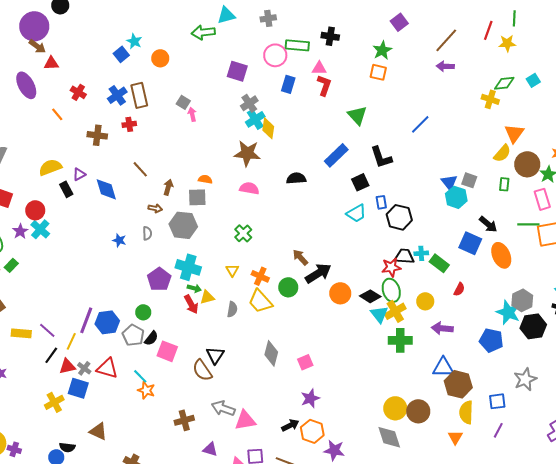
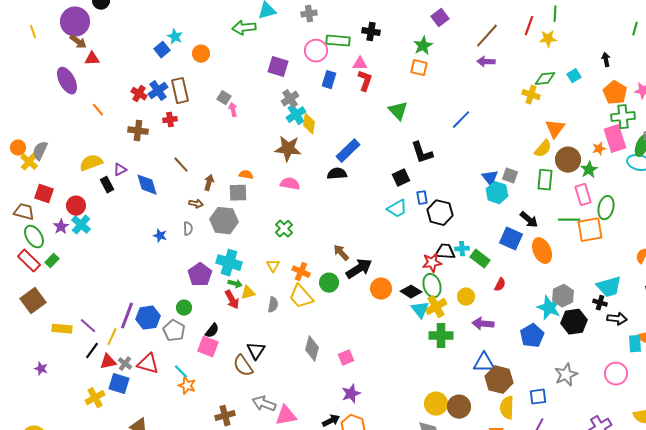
red cross: (78, 92) -> (139, 94), moved
blue rectangle: (336, 155) -> (348, 151), moved
green rectangle: (504, 184) -> (545, 180), size x1.5
black semicircle: (151, 338) -> (212, 331), moved
blue pentagon: (491, 340) -> (532, 336), turned 30

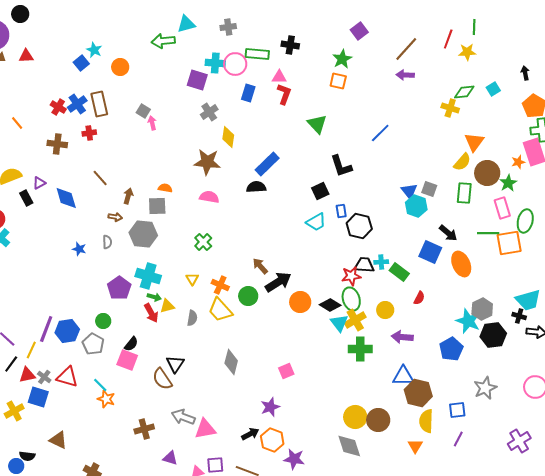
red triangle: (92, 59) -> (26, 56), moved
cyan cross: (296, 115) -> (215, 63), moved, turned 36
pink square: (346, 358) -> (286, 371), moved

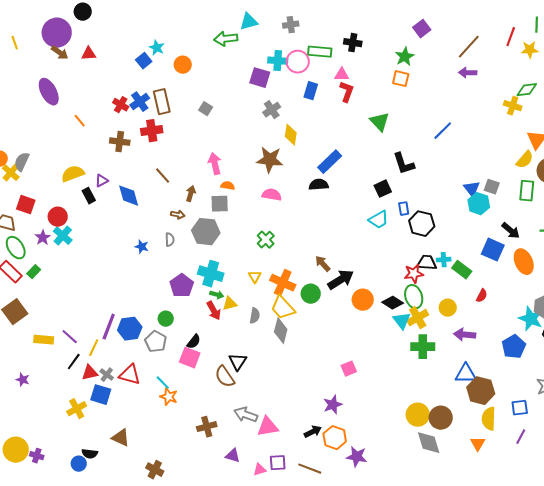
pink arrow: (152, 123) -> (215, 164), moved, size x1.5
red cross: (89, 133) -> (152, 131), size x1.5
orange cross: (220, 285) -> (283, 283), size x1.4
gray diamond: (231, 362) -> (281, 331), moved
gray diamond: (349, 446) -> (429, 443), moved

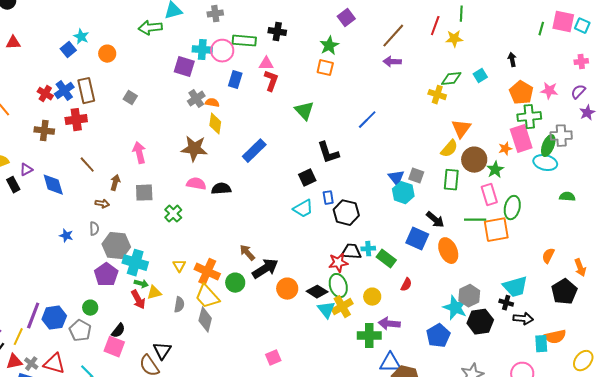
black semicircle: (319, 185) -> (221, 189), moved
orange semicircle: (228, 186) -> (212, 103), moved
gray hexagon: (206, 232) -> (116, 246), moved
green cross: (266, 240) -> (173, 214), moved
green cross: (423, 347) -> (369, 336), moved

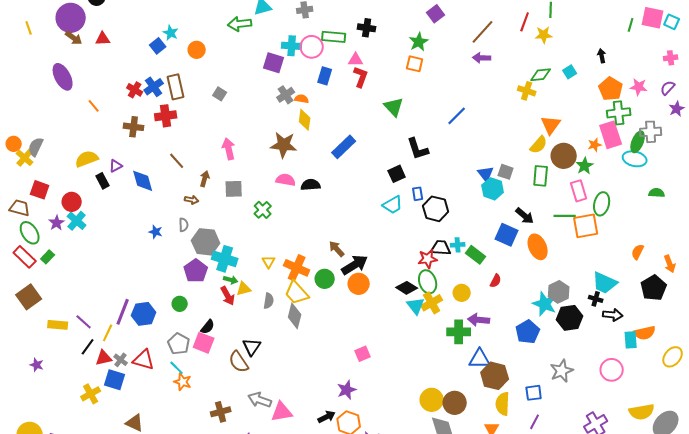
cyan trapezoid: (515, 287) -> (605, 283), turned 40
orange circle: (287, 289) -> (359, 284), moved
gray pentagon: (80, 331) -> (179, 344), moved

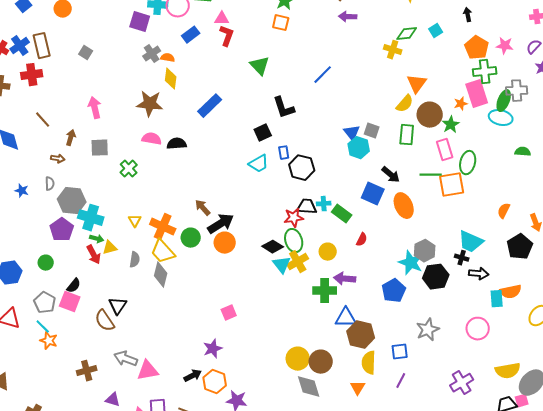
blue rectangle: (325, 76) -> (191, 35), turned 36

